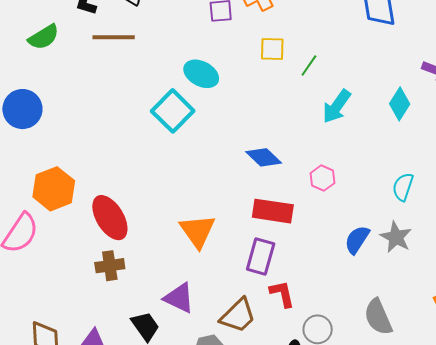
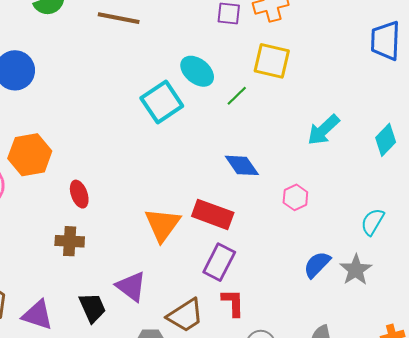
yellow square: (272, 49) -> (272, 61), size x1.4
green line: (309, 65) -> (237, 96), moved
red rectangle: (273, 211) -> (213, 214), moved
red ellipse: (110, 218) -> (79, 194), size x0.6

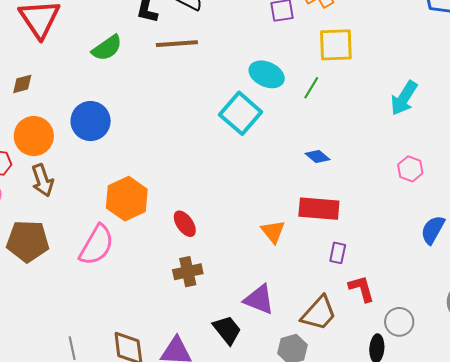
blue diamond: (242, 165) -> (317, 156), moved, size x0.7
pink hexagon: (295, 197) -> (410, 169), moved
orange triangle: (162, 225) -> (273, 232), size x0.7
purple rectangle: (219, 262) -> (338, 253), size x0.6

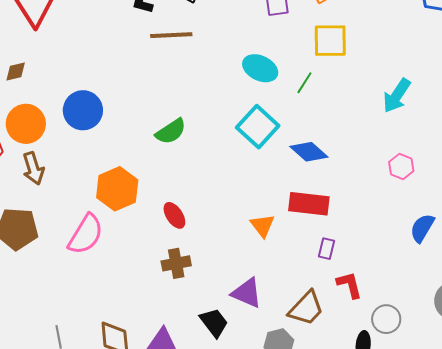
green semicircle: (107, 48) -> (171, 131), moved
cyan square: (241, 113) -> (258, 127), moved
blue diamond: (317, 156) -> (309, 152), size x1.5

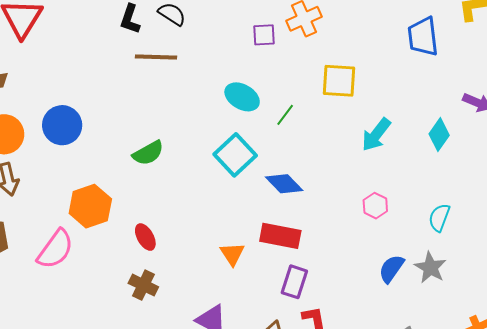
yellow square: (330, 41) -> (339, 81), moved
purple rectangle: (327, 249) -> (294, 282), size x1.5
brown cross: (176, 263) -> (143, 285), turned 32

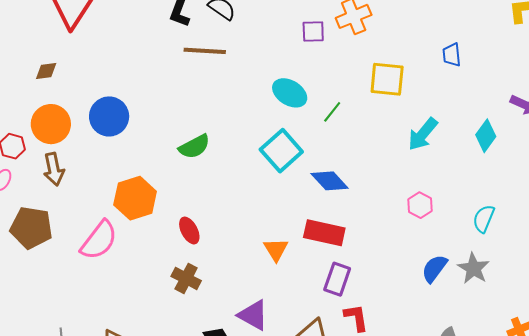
blue trapezoid: (423, 37) -> (452, 55), moved, size x0.6

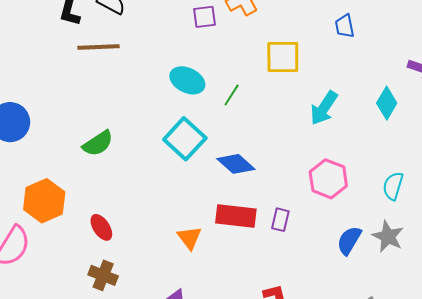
pink hexagon: (420, 205) -> (328, 179), size x1.5
purple rectangle: (337, 279) -> (280, 220), moved, size x0.7

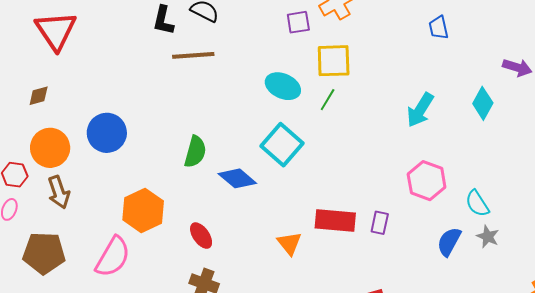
yellow square: (283, 57) -> (334, 61), moved
green semicircle: (98, 143) -> (195, 152), turned -40
blue diamond: (236, 164) -> (237, 178), moved
cyan semicircle: (393, 186) -> (477, 203), moved, turned -48
gray star: (388, 236) -> (488, 237), size x0.7

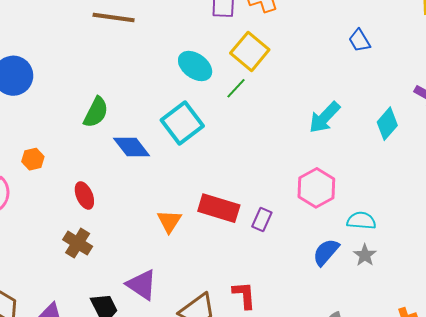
blue trapezoid: (439, 28) -> (359, 40), turned -30
yellow square: (334, 61) -> (250, 51), turned 30
cyan semicircle: (477, 203) -> (361, 221), turned 116
orange hexagon: (143, 210) -> (33, 159), size x0.5

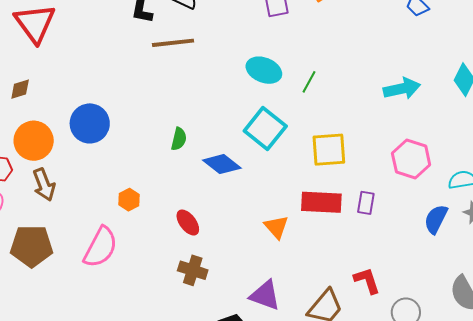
yellow square: (250, 51) -> (329, 150), moved, turned -30
green semicircle: (96, 112) -> (179, 139), size x0.7
cyan arrow: (325, 117) -> (402, 89), turned -132

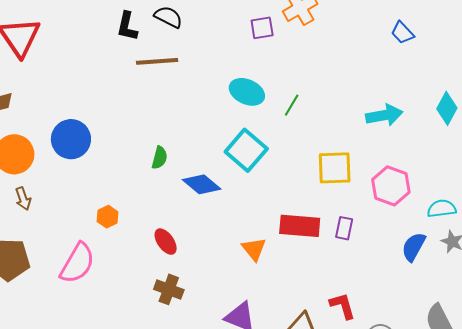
yellow square: (329, 150) -> (335, 168), moved
brown arrow: (44, 185) -> (23, 199), size x0.7

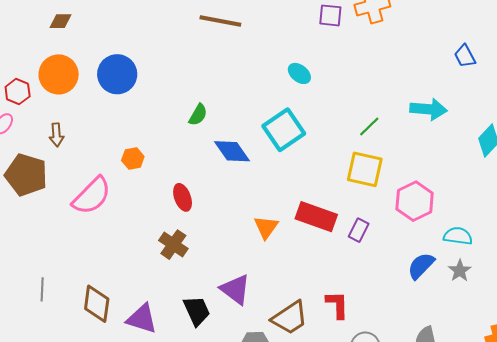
cyan ellipse: (247, 92) -> (299, 73), size x0.7
green line: (292, 105) -> (369, 127), moved
cyan arrow: (384, 115) -> (428, 109), moved
brown arrow: (23, 199) -> (56, 135), moved

